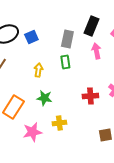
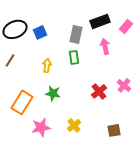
black rectangle: (91, 26) -> (100, 21), turned 48
red cross: (90, 96) -> (99, 91), turned -35
yellow cross: (59, 123) -> (74, 125), moved, turned -32

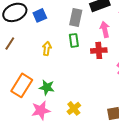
red cross: (99, 91) -> (99, 50), moved, turned 35
green star: (53, 93) -> (47, 87), moved

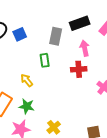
green rectangle: (74, 40) -> (45, 60), moved
yellow arrow: (47, 48) -> (27, 80), moved, turned -48

